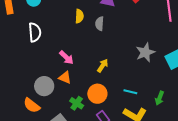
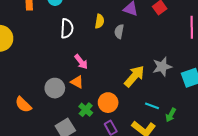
white semicircle: (35, 32) -> (67, 28), moved
yellow arrow: (103, 66) -> (134, 76), moved, size x1.6
cyan line: (130, 92) -> (152, 106), moved
orange semicircle: (32, 105) -> (23, 105), moved

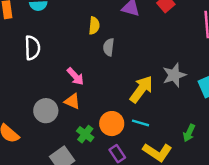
white semicircle: (67, 28) -> (32, 48), moved
gray semicircle: (119, 31) -> (109, 47), moved
cyan line: (152, 106) -> (140, 123), moved

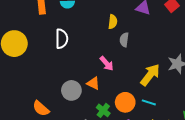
pink arrow: (75, 76) -> (107, 63), moved

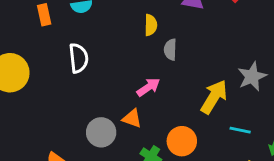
pink arrow: (107, 63) -> (148, 87), turned -77
cyan line: (149, 102) -> (240, 130), moved

